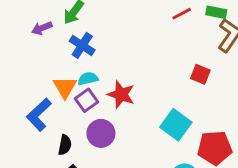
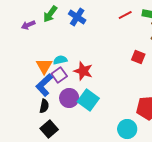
blue cross: (82, 45) -> (77, 17), moved
blue L-shape: (39, 115) -> (44, 85), moved
cyan square: (176, 125) -> (88, 100), moved

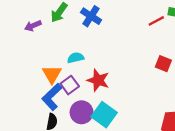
red line: (125, 15) -> (156, 21), moved
cyan semicircle: (60, 60) -> (76, 58), moved

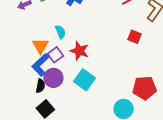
cyan semicircle: (76, 58) -> (60, 32), turned 80
purple circle: (82, 112) -> (53, 78), moved

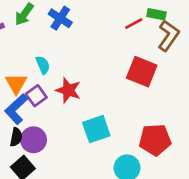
red square: (135, 37) -> (142, 72), size x1.6
purple circle: (53, 78) -> (34, 140), moved
cyan square: (84, 80) -> (96, 129), moved, turned 35

